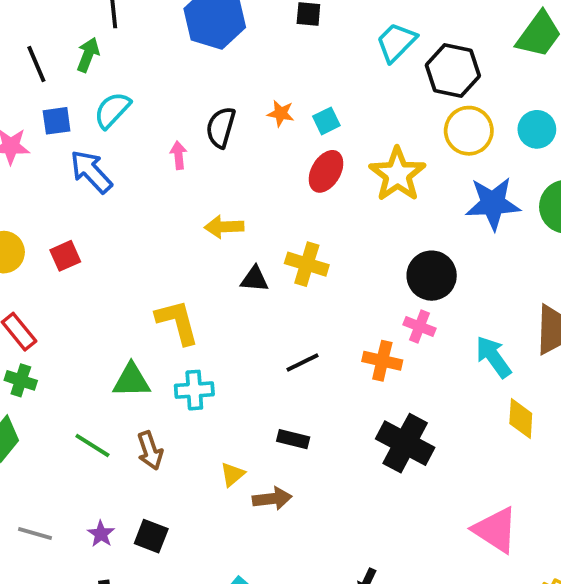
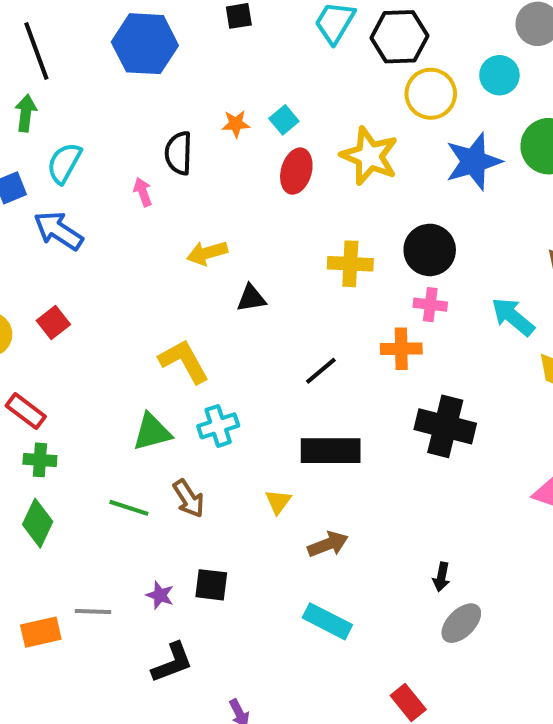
yellow cross: (307, 264) -> (350, 264), moved
black rectangle: (293, 439) -> (331, 451), size x1.8
brown arrow: (272, 499) -> (328, 544), moved

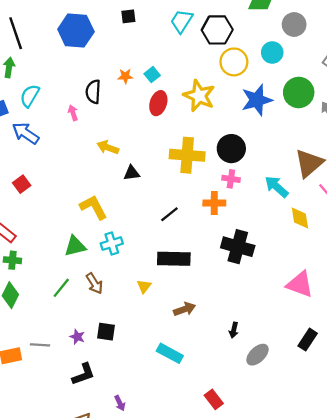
yellow arrow: (207, 253) -> (108, 147), turned 35
yellow cross: (350, 264) -> (187, 155), size x1.4
green line: (129, 508) -> (61, 288), turned -70
brown arrow: (328, 544) -> (185, 309), moved
gray ellipse: (461, 623) -> (257, 355), moved

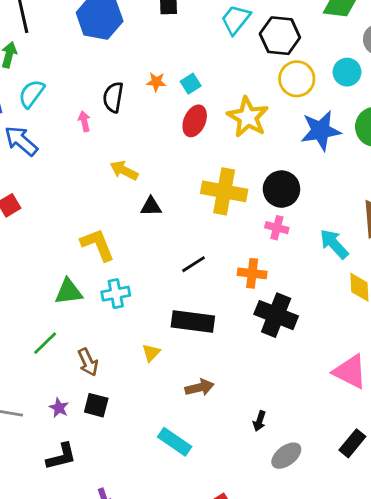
orange cross: (214, 203) -> (252, 273), moved
brown arrow: (94, 283) -> (88, 362), moved

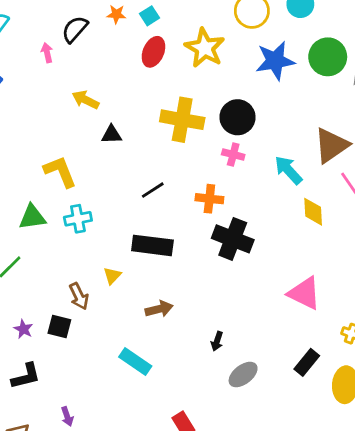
black semicircle: (113, 97) -> (75, 29), turned 32
brown arrow: (88, 362) -> (79, 296), moved

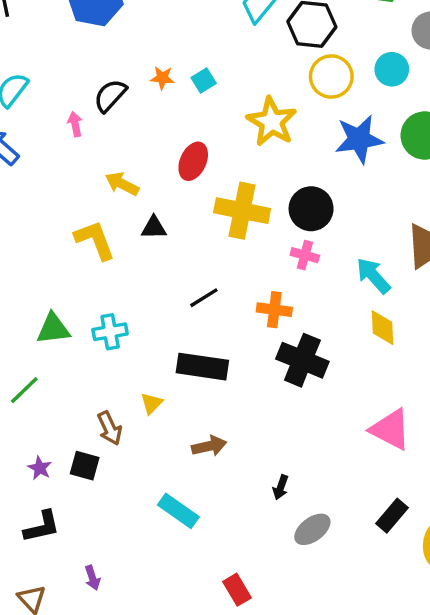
red ellipse: (153, 52) -> (193, 161), moved
yellow L-shape: (60, 172) -> (95, 240), moved
yellow diamond: (313, 212) -> (382, 328), moved

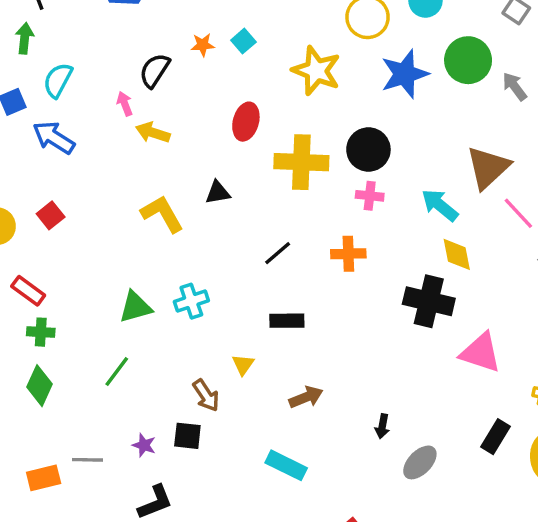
yellow arrow: (122, 184) -> (153, 133), moved
black cross: (302, 360) -> (429, 301), moved
black rectangle: (202, 367) -> (287, 321), size x0.7

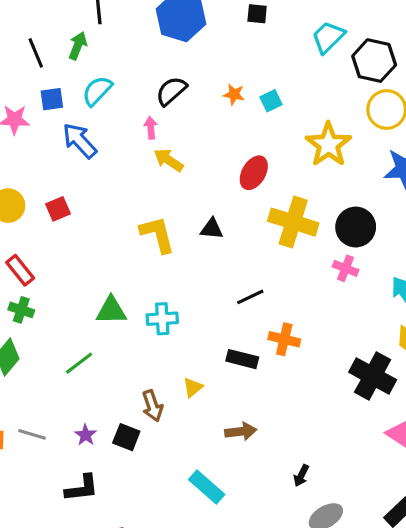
black semicircle: (155, 70) -> (171, 91), moved
orange cross: (348, 254) -> (284, 339), moved

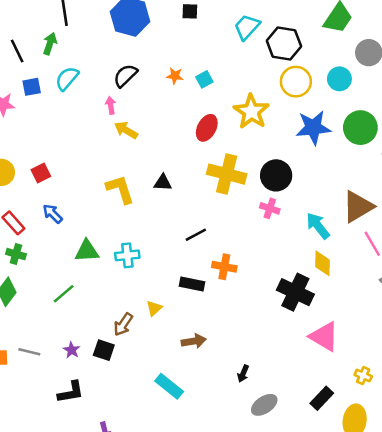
blue arrow: (80, 141) -> (53, 214), moved, size x0.7
red ellipse: (254, 173) -> (207, 128), moved
brown arrow: (152, 406) -> (123, 324), turned 55

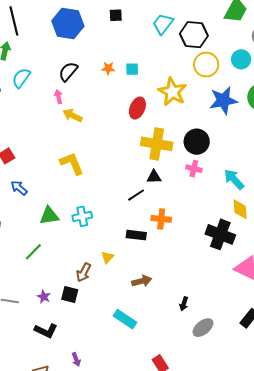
cyan square: (204, 79) -> (132, 69), turned 32
black triangle: (163, 183) -> (154, 177), moved
black L-shape: (71, 392) -> (46, 331), turned 40

